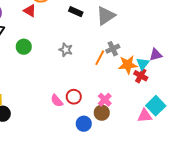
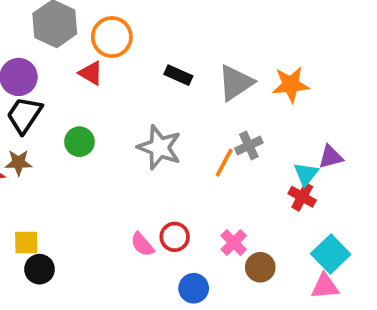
gray star: (66, 50) -> (159, 147), size x1.6
orange star: (128, 65) -> (291, 85), moved
brown circle: (102, 113) -> (260, 267), moved
pink triangle: (145, 116) -> (325, 286), moved

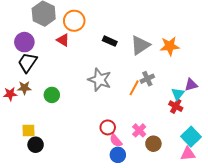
green circle: (79, 142) -> (52, 95), moved
pink semicircle: (142, 244) -> (116, 141), moved

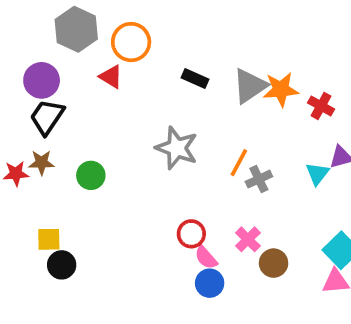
orange star: (170, 46) -> (281, 90), moved
gray cross: (147, 79) -> (259, 179), moved
red cross: (176, 106) -> (321, 106), moved

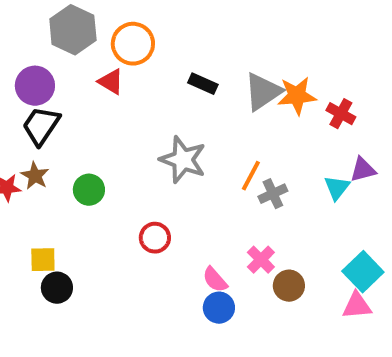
brown star: (42, 163) -> (35, 176), turned 30
red circle: (191, 234) -> (155, 238), moved

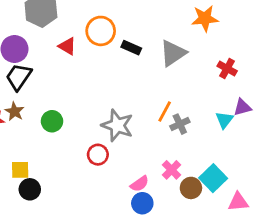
orange circle: (133, 44) -> (101, 31), moved
orange star: (297, 96) -> (205, 18), moved
gray star: (183, 160) -> (117, 125), moved
cyan square: (363, 272) -> (213, 178), moved
pink semicircle: (215, 280) -> (140, 184), turned -84

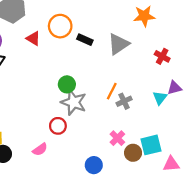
green circle: (52, 121) -> (67, 84), moved
cyan square: (213, 178) -> (151, 145), turned 30
pink semicircle: (140, 184) -> (40, 149), moved

